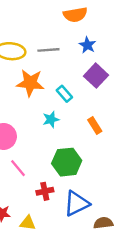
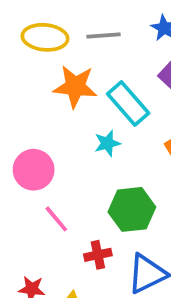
cyan rectangle: (64, 94) -> (128, 104), size x1.6

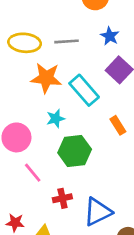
cyan star: (107, 143) -> (56, 119), moved
green hexagon: (132, 209) -> (75, 151), moved

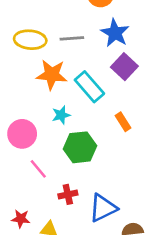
blue star: (110, 36) -> (115, 33), size x1.5

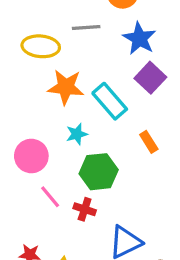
gray line: (72, 38) -> (86, 28), moved
red cross: (68, 194) -> (85, 209), moved, turned 30

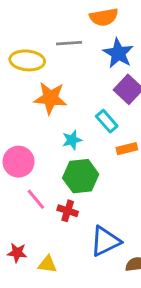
cyan rectangle: (110, 101) -> (107, 121), moved, size x0.7
cyan star: (77, 134) -> (72, 140), moved
orange rectangle: (149, 142) -> (127, 149), turned -72

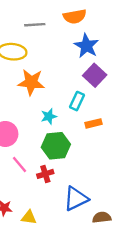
gray line: (69, 43) -> (35, 25), moved
cyan rectangle: (107, 121) -> (77, 101), turned 66
red cross: (68, 211) -> (45, 174), turned -35

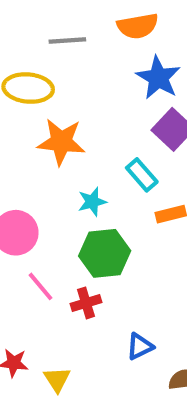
cyan rectangle: (77, 101) -> (142, 175), turned -66
blue triangle: (76, 199) -> (140, 346), size x0.6
yellow triangle: (29, 217) -> (57, 379), turned 49

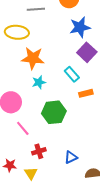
blue star: (158, 78) -> (80, 27), turned 30
cyan star: (92, 202) -> (39, 82), moved
red cross: (86, 303) -> (39, 151), moved

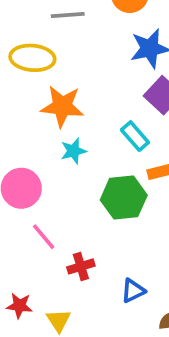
green hexagon: (54, 112) -> (124, 198), moved
red cross: (39, 151) -> (81, 266), moved

